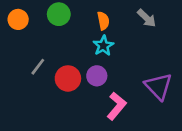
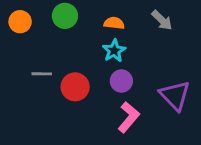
orange semicircle: (103, 21) -> (114, 23), turned -72
gray line: (38, 67) -> (42, 74), turned 54
purple circle: (97, 76) -> (121, 81), moved

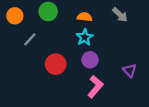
gray line: (42, 74) -> (30, 39), moved, turned -48
purple triangle: (175, 95) -> (130, 71), size x0.6

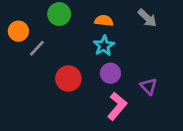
orange circle: (15, 16) -> (18, 31), moved
purple triangle: (130, 71) -> (149, 86), moved

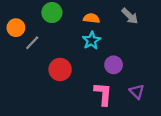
purple circle: (110, 73) -> (114, 65), moved
purple triangle: (149, 86) -> (137, 92), moved
pink L-shape: (117, 106) -> (103, 94), turned -35

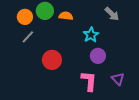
orange semicircle: (91, 18) -> (66, 16), moved
orange circle: (16, 28) -> (25, 17), moved
cyan star: (91, 40) -> (91, 35), moved

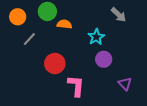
orange semicircle: (66, 16) -> (64, 24), moved
orange circle: (25, 17) -> (18, 17), moved
pink L-shape: (89, 81) -> (76, 86), moved

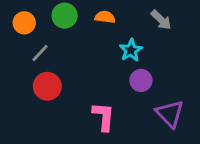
orange semicircle: (64, 24) -> (105, 17), moved
red circle: (55, 63) -> (47, 86), moved
purple triangle: (125, 84) -> (170, 114), size x1.5

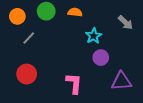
gray arrow: (161, 20) -> (125, 23), moved
red circle: (47, 86) -> (27, 74), moved
purple triangle: (170, 114) -> (121, 81), turned -50

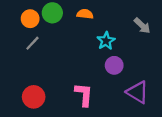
orange circle: (17, 16) -> (30, 19), moved
red circle: (27, 74) -> (34, 97), moved
purple triangle: (121, 81) -> (138, 92), turned 35

